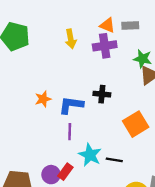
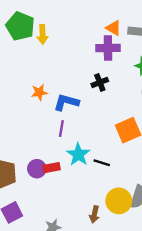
yellow arrow: (71, 39) -> (42, 34), moved
black cross: (102, 94) -> (100, 82), moved, turned -35
red rectangle: (65, 172) -> (52, 168), turned 35

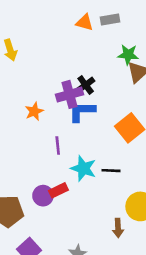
purple cross: (108, 48) -> (70, 94), moved
orange star: (39, 92) -> (34, 111), moved
blue L-shape: (66, 102) -> (82, 111), moved

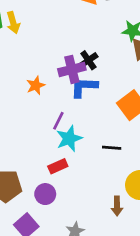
purple line: (58, 146) -> (58, 121), turned 30
cyan star: (83, 168) -> (69, 139), moved, turned 30
purple circle: (43, 196) -> (45, 194), moved

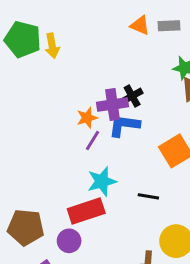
orange star: (36, 85) -> (87, 118), moved
purple line: (58, 121) -> (93, 140), moved
red rectangle: (58, 166) -> (86, 211), size x1.6

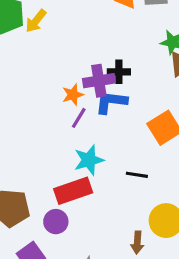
yellow arrow: (52, 46) -> (36, 21), turned 50
black cross: (132, 96) -> (119, 72), turned 30

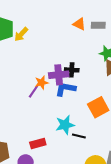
purple line: (79, 118) -> (33, 91), moved
cyan star: (89, 160) -> (65, 125), moved
red rectangle: (73, 191) -> (38, 144), size x0.7

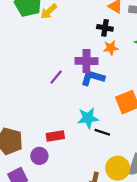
black cross: (72, 70) -> (105, 28), moved
orange star: (42, 83) -> (111, 48), moved

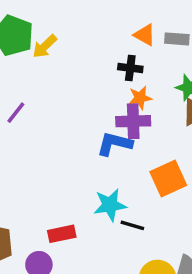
purple cross: (86, 61) -> (133, 121), moved
purple line: (56, 77) -> (16, 113), moved

